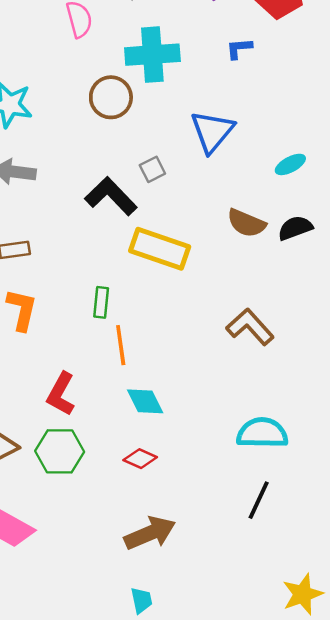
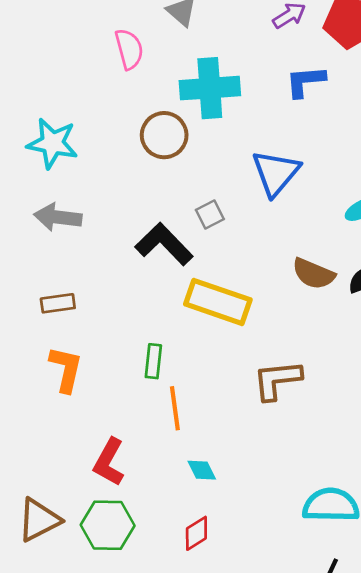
blue L-shape: (239, 48) -> (305, 81), size x1.4
brown L-shape: (250, 327) -> (277, 380), moved, turned -54
cyan diamond: (145, 401) -> (202, 470), size x0.7
red diamond: (140, 459) -> (196, 533), turned -56

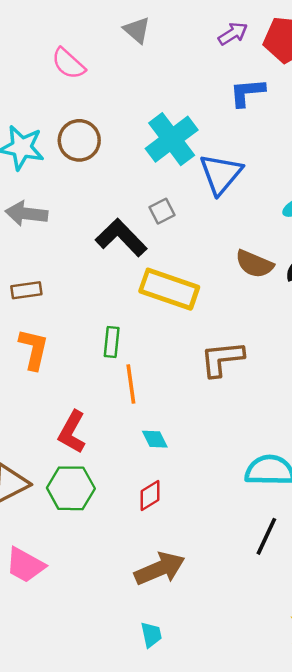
pink semicircle: (129, 49) -> (68, 64), moved, turned 147
cyan cross: (210, 88) -> (172, 139), moved, turned -33
brown circle: (164, 135) -> (79, 140), moved

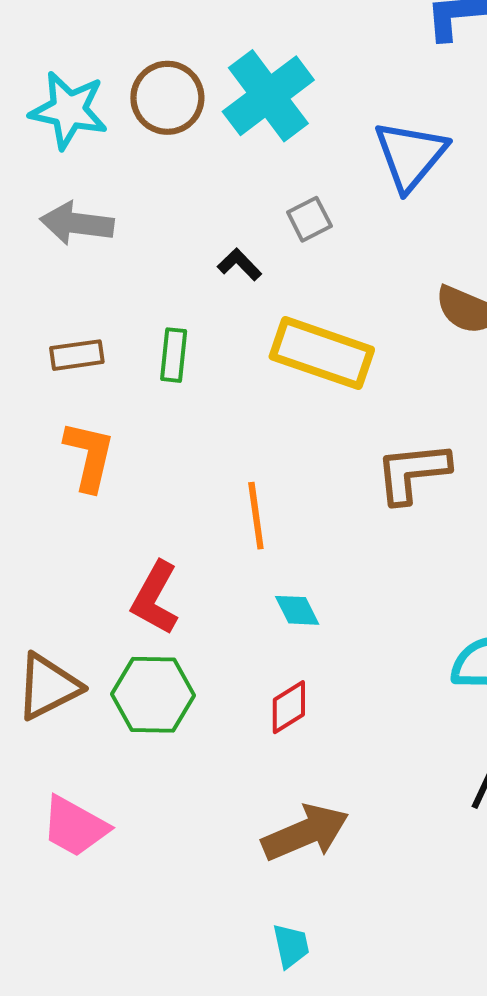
cyan cross: (172, 139) -> (268, 96), moved
black L-shape: (121, 238) -> (239, 265), size x0.5
green rectangle: (112, 342) -> (174, 355), moved

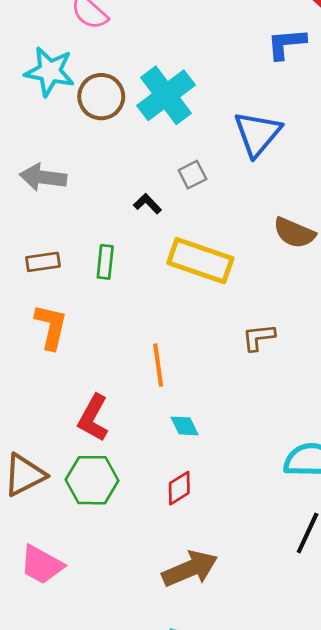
cyan star: (69, 110) -> (50, 71), moved
brown L-shape: (412, 472) -> (259, 337), size x0.7

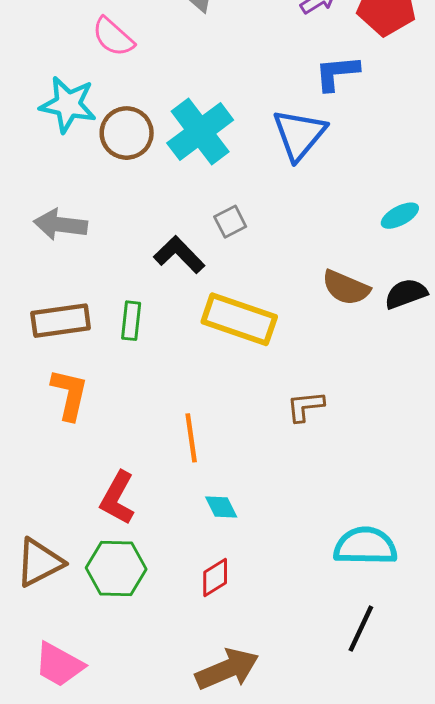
blue triangle: (257, 134) -> (299, 135), moved
black L-shape: (147, 204) -> (179, 255), size x1.6
brown rectangle: (43, 262) -> (61, 321), size x1.5

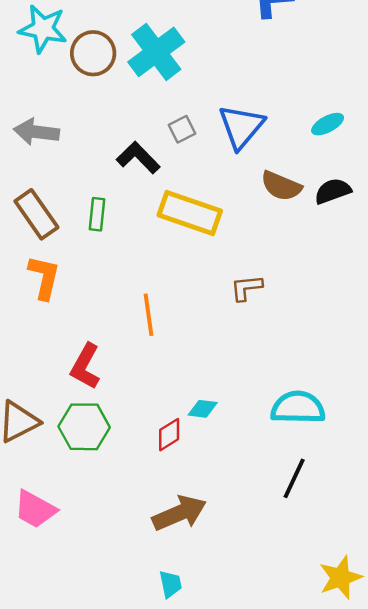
blue triangle: (299, 135) -> (241, 127), moved
brown rectangle: (61, 321) -> (36, 214), turned 63
cyan diamond: (221, 507) -> (203, 409), moved, turned -56

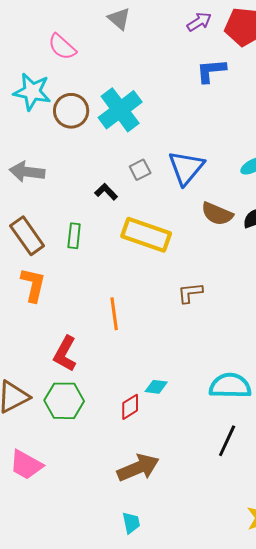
black L-shape: (138, 158) -> (106, 192), size x0.7

